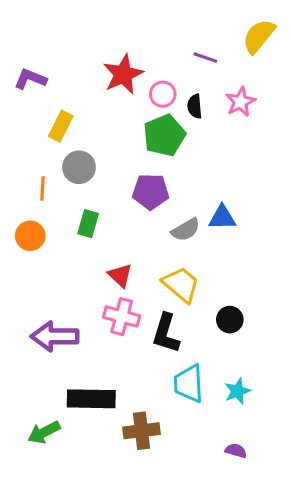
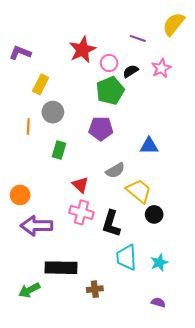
black semicircle: (195, 106) -> (131, 71), turned 63
gray semicircle: (186, 230) -> (115, 170), moved
orange circle: (30, 236) -> (20, 195), moved
yellow trapezoid: (181, 285) -> (139, 191), moved
brown cross: (141, 431) -> (95, 289), size x0.7

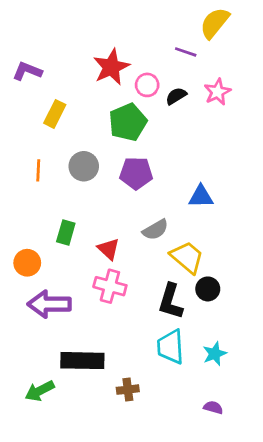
yellow semicircle: (174, 24) -> (215, 23), moved
green pentagon: (110, 91) -> (128, 122), moved
gray circle: (53, 112) -> (84, 166), moved
green rectangle: (59, 150) -> (66, 232), moved
black L-shape: (111, 224) -> (171, 301), moved

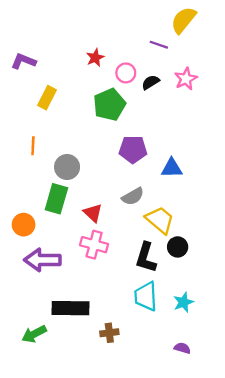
red star: (111, 67) -> (95, 58), size x0.6
gray circle: (84, 166) -> (67, 167), moved
purple pentagon: (136, 173) -> (133, 149), moved
green rectangle: (66, 232) -> (56, 199), size x1.4

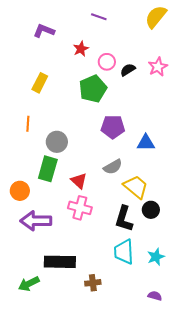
purple line: (159, 45) -> (99, 17), moved
purple L-shape: (24, 61) -> (44, 31), moved

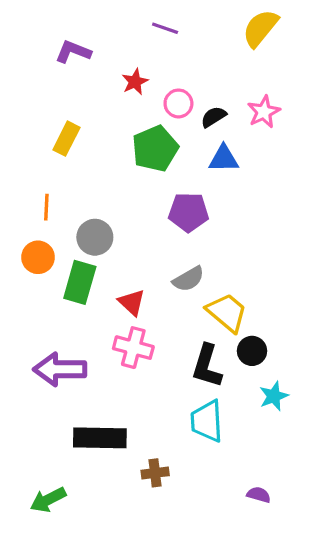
blue triangle: (146, 143) -> (224, 159), moved
orange circle: (20, 191) -> (38, 257), moved
cyan star: (156, 257) -> (274, 396), moved
green arrow: (29, 284) -> (48, 500), moved

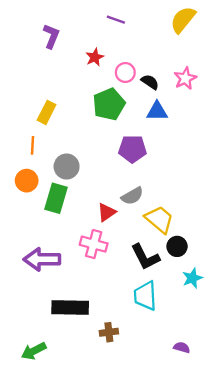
purple L-shape: (73, 52) -> (51, 36), turned 90
black semicircle: (214, 117) -> (150, 82), turned 66
yellow rectangle: (66, 139) -> (47, 112), moved
red triangle: (132, 302) -> (107, 212), moved, turned 42
black L-shape: (207, 366) -> (145, 257), turned -44

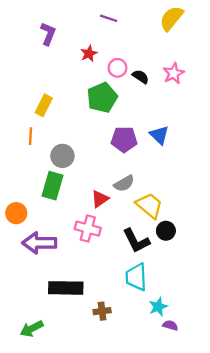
blue triangle: (157, 111) -> (159, 135), moved, turned 45
orange circle: (27, 181) -> (16, 213), moved
cyan star: (192, 278) -> (158, 307), moved

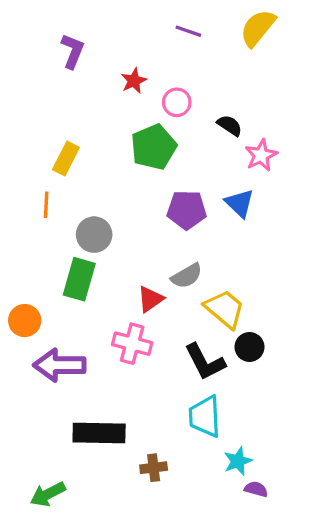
purple line: (109, 18) -> (188, 31), moved
pink star: (174, 73) -> (261, 155), moved
black semicircle: (141, 77) -> (230, 125), moved

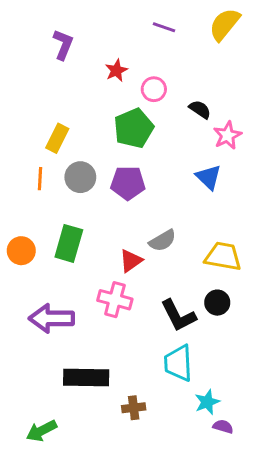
purple pentagon: (187, 210) -> (128, 183), moved
gray circle: (94, 235) -> (80, 177), moved
yellow trapezoid: (225, 309) -> (223, 256), moved, turned -30
orange circle: (25, 321) -> (21, 251), moved

